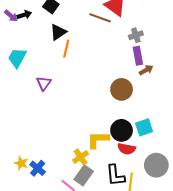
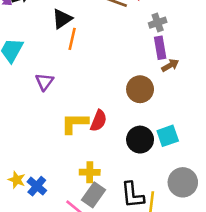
yellow L-shape: (98, 140) -> (75, 123), moved
red semicircle: (127, 149) -> (99, 121), moved, turned -78
yellow cross: (81, 157) -> (90, 172), turned 35

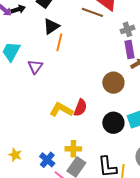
purple triangle: (44, 82) -> (35, 67), moved
yellow L-shape: (75, 123) -> (61, 110), turned 30
blue cross: (37, 186) -> (47, 160), moved

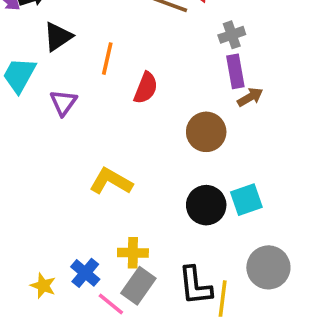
black triangle: (51, 26) -> (58, 37), moved
red semicircle: (80, 108) -> (146, 88), moved
yellow star: (15, 155) -> (43, 286), moved

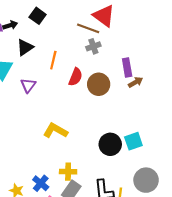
gray cross: (232, 35) -> (93, 46), moved
brown circle: (206, 132) -> (99, 84), moved

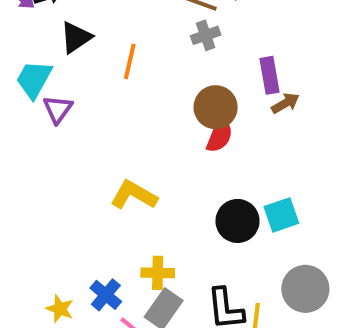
red semicircle: (75, 77) -> (220, 135), moved
purple triangle: (28, 85) -> (58, 109), moved

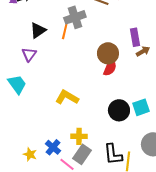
gray cross: (206, 35) -> (75, 17), moved, size x1.5
black triangle: (76, 37) -> (38, 30), moved
cyan trapezoid: (34, 79) -> (17, 84), moved, turned 115

